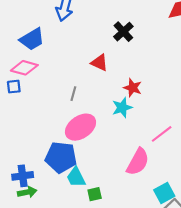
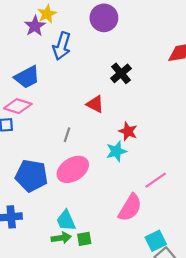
blue pentagon: (61, 157) -> (31, 176), moved
green arrow: (27, 192) -> (61, 238), moved

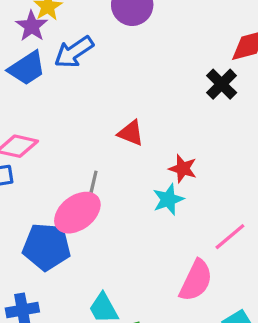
blue arrow: (62, 46) -> (74, 52), turned 44
black cross: (121, 73) -> (222, 84), moved
blue trapezoid: (27, 77) -> (27, 68), moved
pink ellipse: (73, 169) -> (77, 213), moved

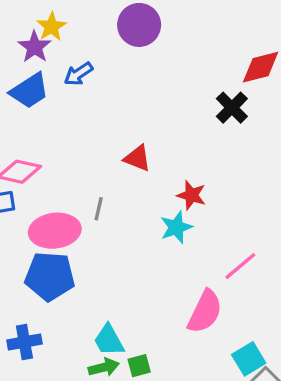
blue arrow: (74, 52) -> (78, 74), size x0.7
pink ellipse: (77, 213) -> (55, 231), moved, turned 30

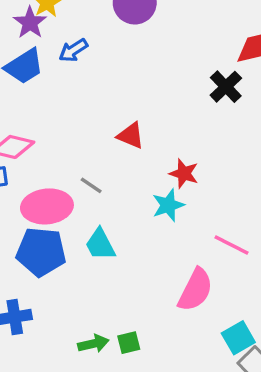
gray line: (99, 209) -> (91, 185), turned -70
pink line: (240, 266) -> (232, 245), turned 66
cyan trapezoid: (109, 340) -> (100, 244), moved

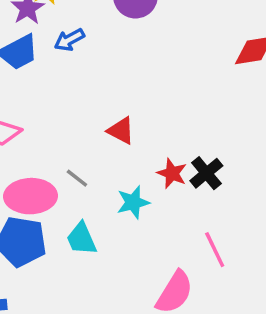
black cross: (226, 87) -> (206, 173), moved
cyan star: (168, 205) -> (133, 202), moved
pink line: (232, 245) -> (215, 250), turned 33

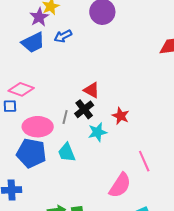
black cross: (206, 173) -> (84, 109), moved
gray line: (77, 178) -> (65, 117), turned 64

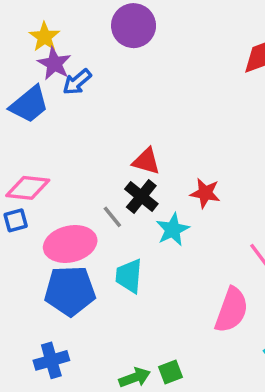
purple star: (39, 17) -> (54, 64), moved
gray line: (65, 117) -> (112, 217), turned -40
cyan trapezoid: (67, 152) -> (129, 276), turned 40

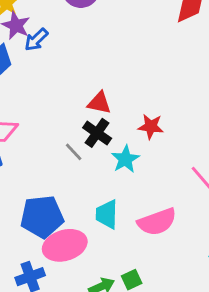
pink ellipse: (70, 244) -> (65, 245), moved
cyan trapezoid: (129, 276) -> (107, 214), moved
pink semicircle: (232, 310) -> (157, 222), moved, turned 54

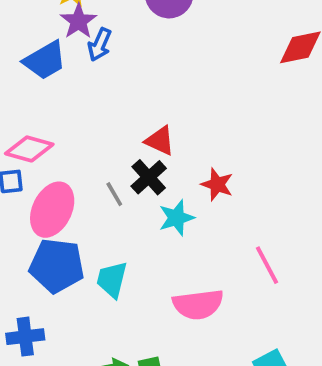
blue arrow: (36, 40) -> (100, 45), turned -35
cyan trapezoid: (107, 214) -> (112, 280), moved
pink ellipse: (65, 245) -> (52, 210), moved, turned -60

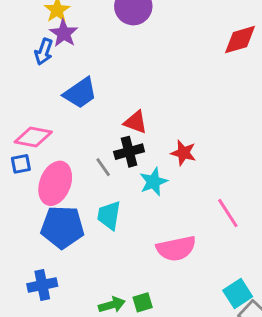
blue arrow: (100, 45) -> (44, 52), moved
blue trapezoid: (45, 60) -> (80, 93), moved
black cross: (149, 177) -> (129, 152), turned 32
cyan trapezoid: (112, 280) -> (109, 215), moved

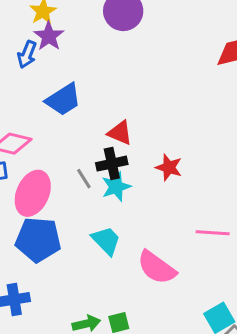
cyan star: (153, 182) -> (116, 187), moved
pink line: (228, 213) -> (213, 233), turned -56
cyan trapezoid: (109, 215) -> (106, 241), moved, turned 124
pink semicircle: (176, 248) -> (157, 268), turned 45

